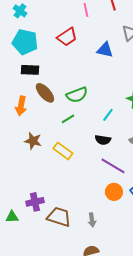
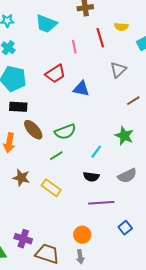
blue triangle: (105, 50) -> (81, 89), moved
purple line: (113, 166) -> (101, 203), turned -35
orange circle: (114, 192) -> (82, 235), moved
purple cross: (35, 202) -> (23, 239), turned 30

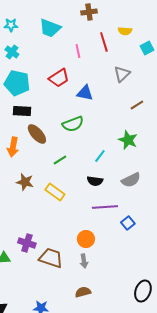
green semicircle: (65, 132) -> (73, 124), moved
blue square: (125, 228) -> (128, 223), moved

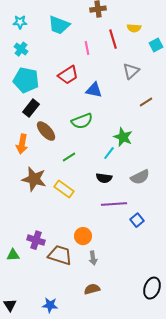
black rectangle: (22, 111) -> (31, 108), turned -54
green star: (128, 140) -> (123, 137), moved
brown star: (25, 182) -> (34, 179), size x1.4
orange circle: (86, 239) -> (83, 236), moved

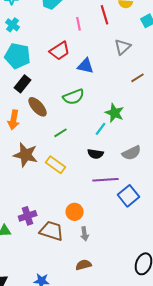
blue square: (137, 220) -> (129, 196), size x1.5
purple cross: (36, 240) -> (28, 216), turned -36

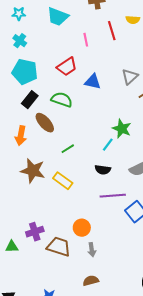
gray triangle: (123, 47) -> (130, 77), moved
green semicircle: (74, 97) -> (62, 100), moved, turned -140

